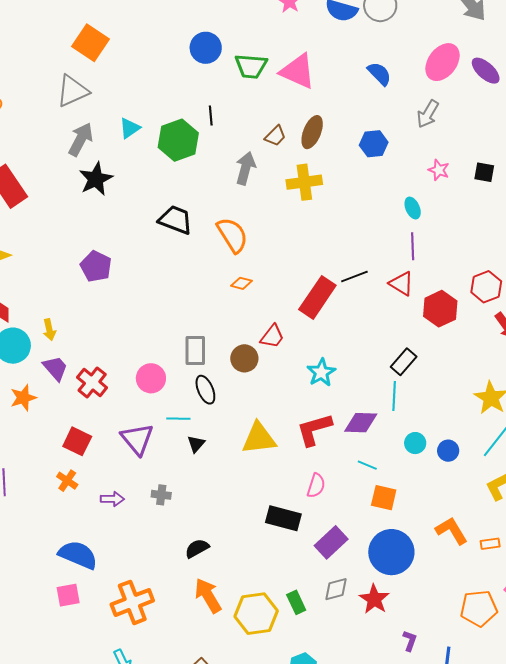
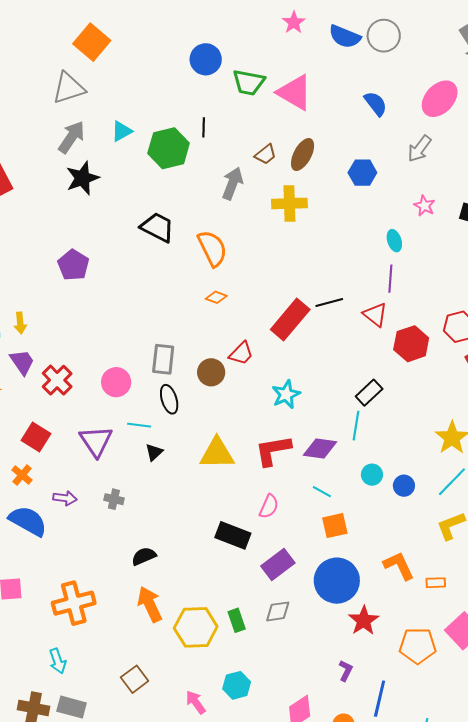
orange square: (384, 498) -> (335, 526), turned -32
blue semicircle: (78, 555) -> (28, 521), moved
red star: (374, 599) -> (364, 621), moved

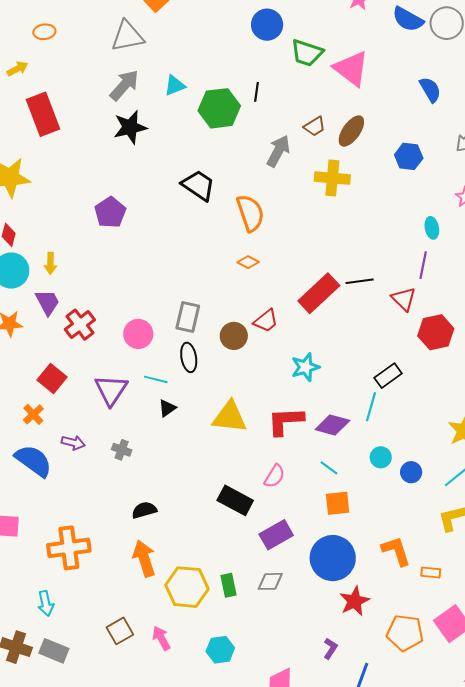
pink arrow: (196, 702) -> (161, 638), moved

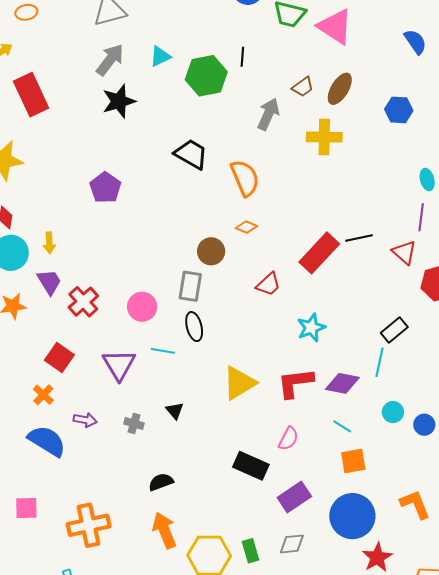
brown circle: (234, 336) -> (211, 251), moved
black triangle: (167, 408) -> (175, 411), moved, turned -30
yellow triangle: (230, 417) -> (239, 383), turned -33

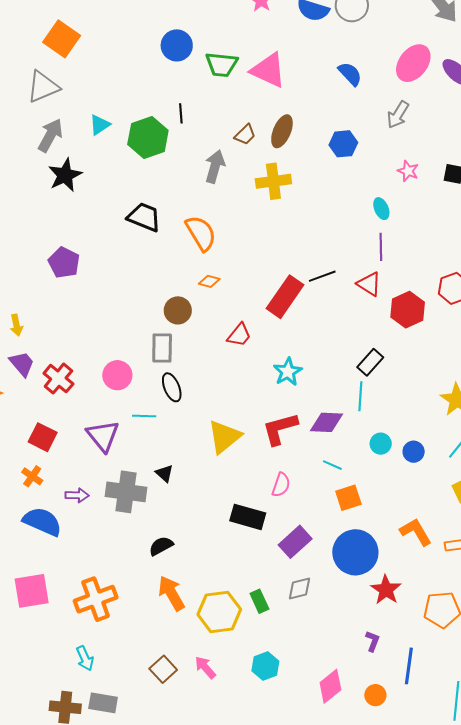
gray cross: (134, 423) -> (126, 492), size x2.0
pink square: (26, 508) -> (32, 591), size x1.5

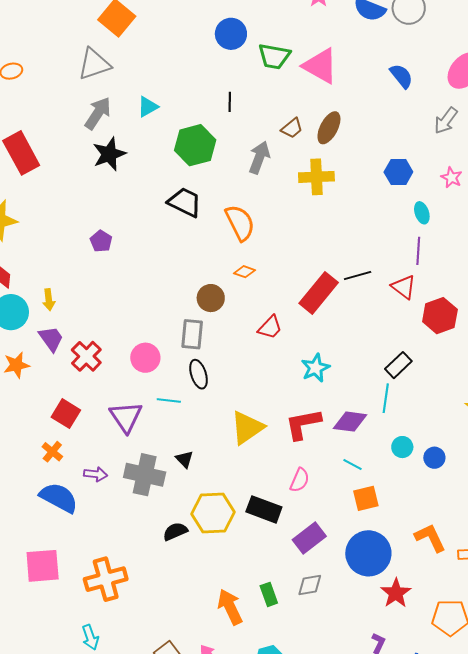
green hexagon: (148, 137) -> (195, 145), moved
blue hexagon: (343, 144) -> (398, 172), moved
purple pentagon: (64, 263) -> (101, 241), size x0.7
orange arrow: (171, 593) -> (230, 607), moved
yellow hexagon: (219, 612) -> (213, 513), moved

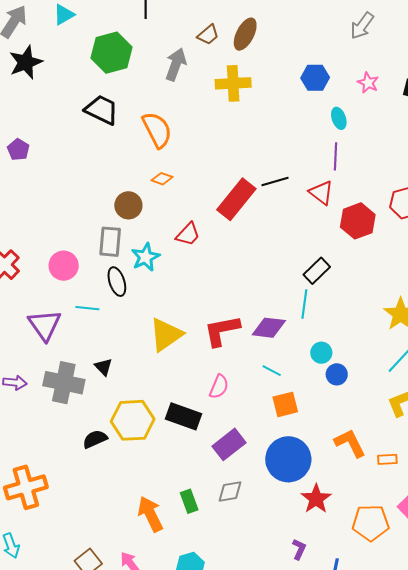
cyan star: (315, 368) -> (145, 257), moved
blue circle: (434, 458) -> (337, 374), moved

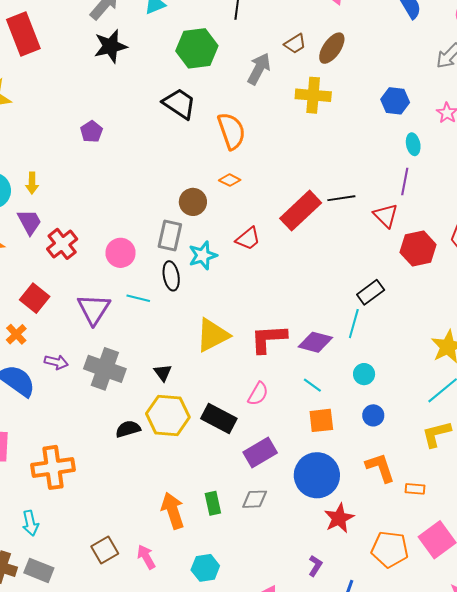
black triangle: (104, 367) -> (163, 373), moved
blue circle: (337, 374) -> (373, 415), moved

